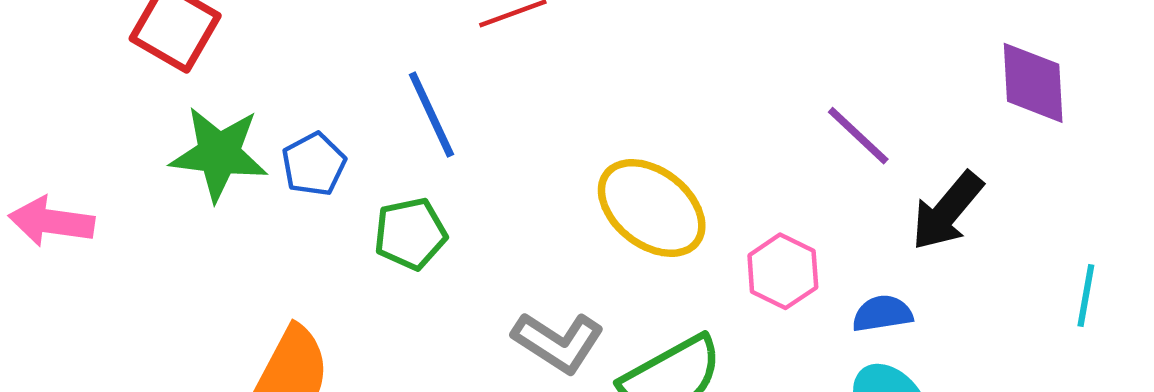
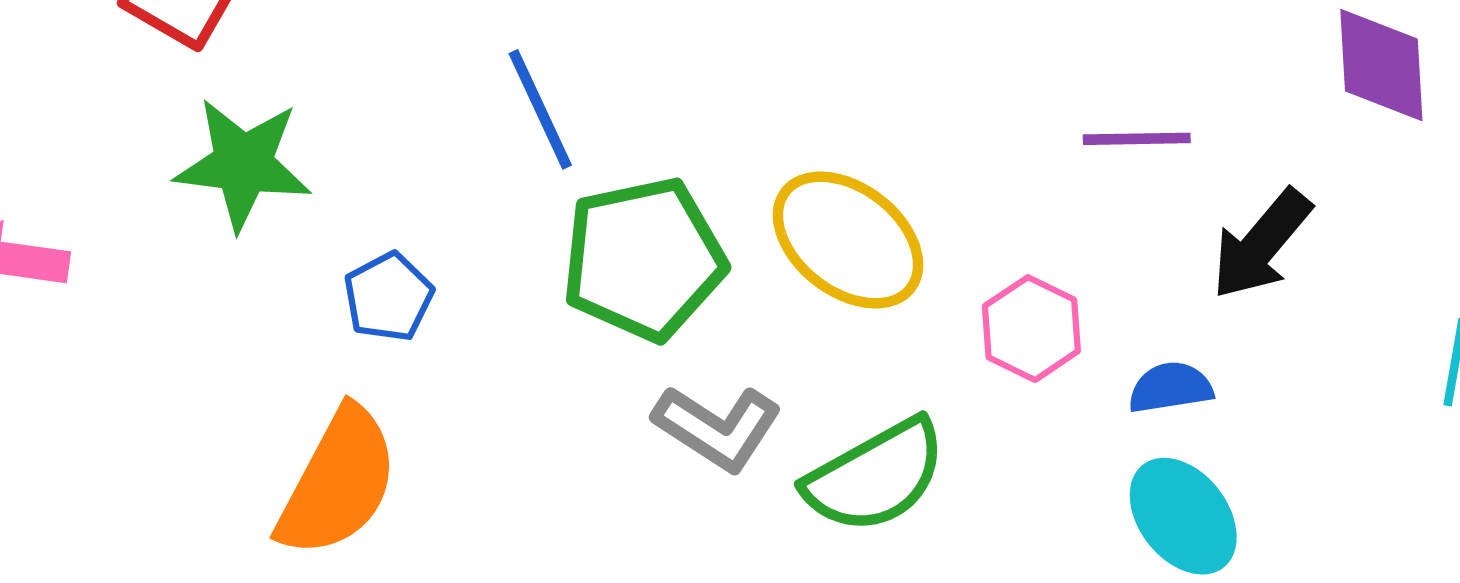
purple line: (858, 136) -> (1137, 139), turned -44
blue pentagon: (314, 164) -> (388, 297), moved
green pentagon: (410, 234) -> (644, 259), moved, size x1.6

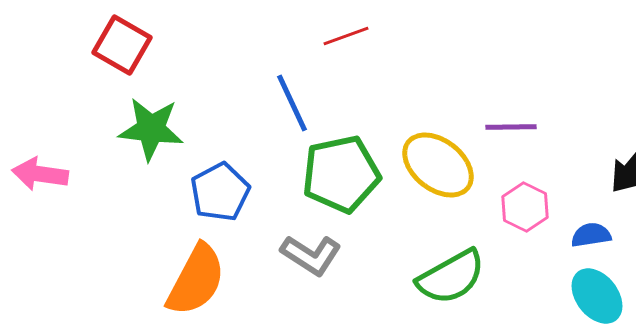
purple line: (1137, 139) -> (511, 127), moved
blue pentagon: (388, 297) -> (220, 192), size x1.4
gray L-shape: (717, 428) -> (311, 255), moved

